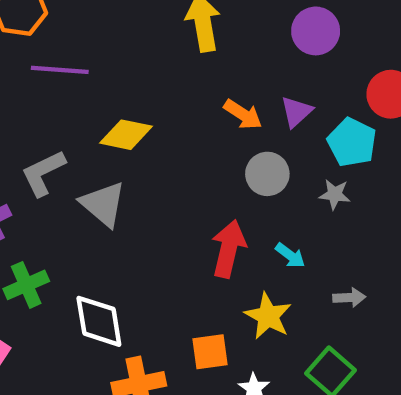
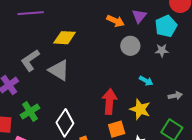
cyan pentagon: (352, 142) -> (166, 26), turned 30
red arrow: (229, 249) -> (109, 102), moved
white diamond: (99, 321) -> (65, 123), turned 52

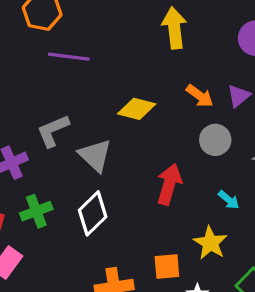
yellow diamond: (65, 38) -> (137, 109), moved
red arrow: (109, 102) -> (169, 184), moved
white diamond: (65, 123) -> (93, 213), moved

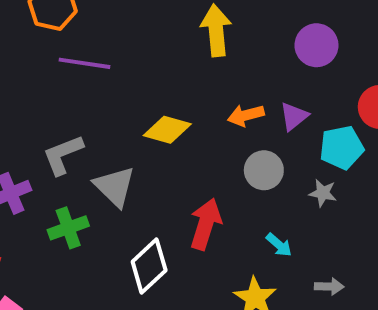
orange arrow: (200, 96) -> (246, 115), turned 128
green cross: (36, 211) -> (68, 228), moved
white diamond: (93, 213) -> (149, 266), moved

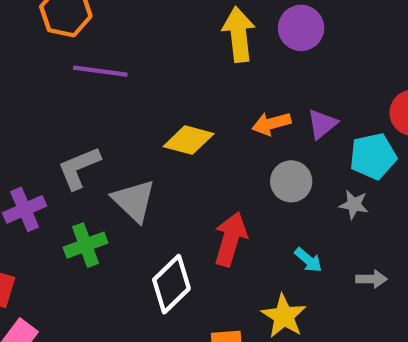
purple circle: (316, 45) -> (301, 28), moved
gray arrow: (329, 287) -> (371, 279), moved

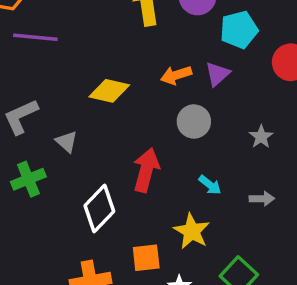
cyan pentagon: (373, 156) -> (239, 30), moved
gray triangle: (134, 201) -> (66, 142), size x0.6
gray star: (354, 205) -> (261, 137), moved, turned 30

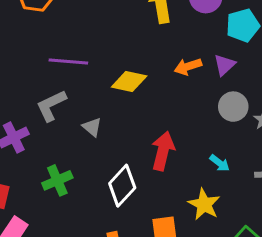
purple line: (35, 37) -> (68, 61), moved
gray circle: (194, 122) -> (233, 107), moved
green cross: (28, 179) -> (57, 180), moved

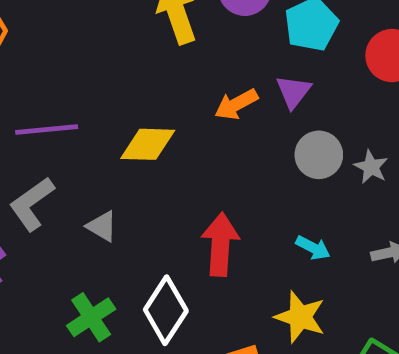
green cross: (57, 180) -> (91, 317), moved

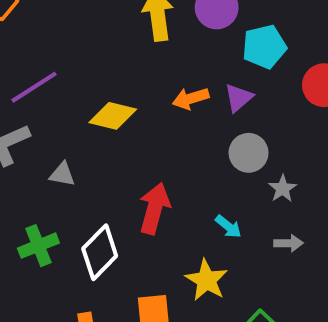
purple line: (47, 130) -> (34, 87), turned -39
gray star: (371, 167) -> (283, 189), moved
gray triangle: (102, 226) -> (62, 174), turned -32

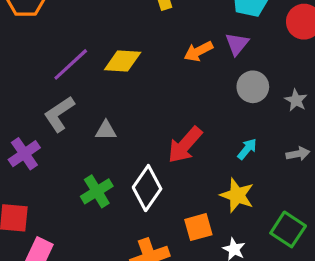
yellow diamond: (113, 116) -> (123, 61), moved
gray star: (283, 189) -> (296, 100), moved
red arrow: (154, 208) -> (185, 145), turned -144
cyan arrow: (228, 227) -> (247, 149), turned -80

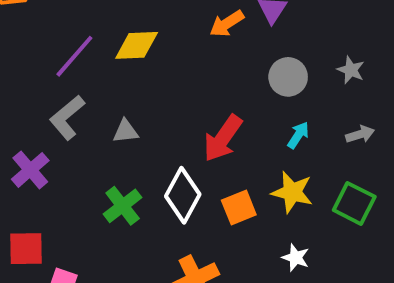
gray circle: (253, 87) -> (288, 77), moved
orange square: (198, 227) -> (239, 208), moved
green square: (288, 229) -> (354, 203), moved

